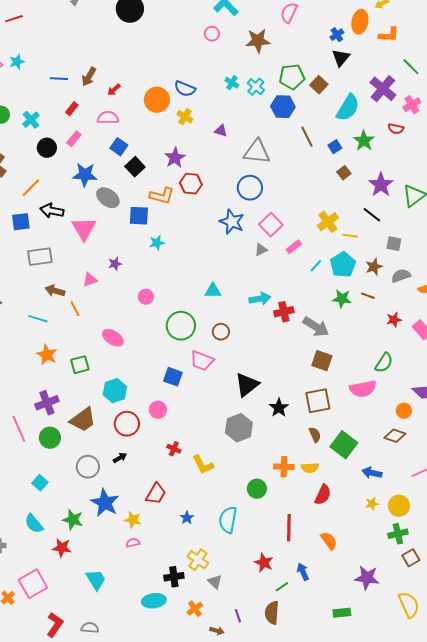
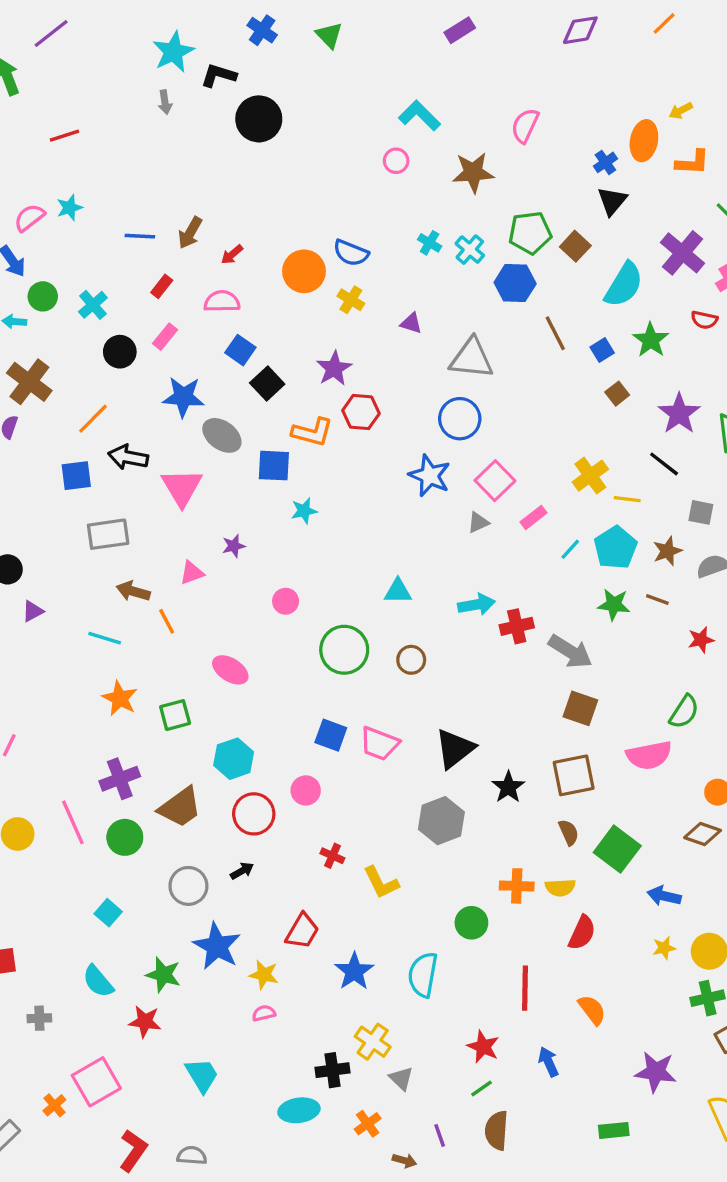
pink trapezoid: (202, 361) -> (379, 744), moved
blue star: (187, 518) -> (354, 971), size x1.6
green line: (282, 587) -> (482, 1089), moved

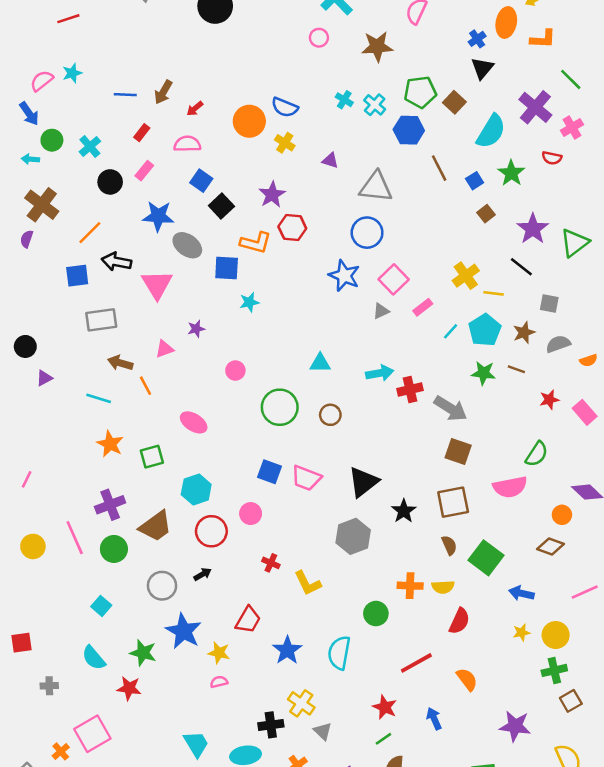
red line: (525, 988) -> (416, 663), turned 60
cyan trapezoid: (202, 1075) -> (196, 744), moved

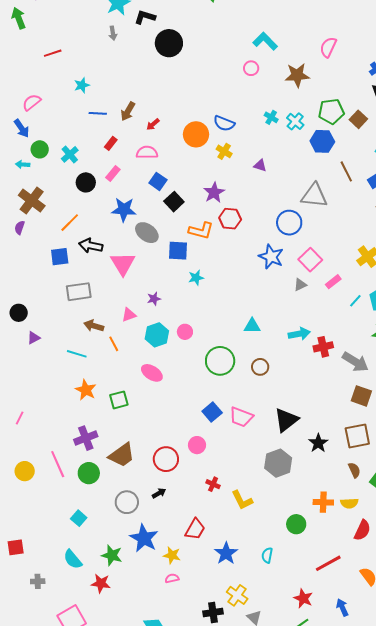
cyan star: (72, 73) -> (82, 85), moved
gray triangle: (376, 187) -> (314, 196), moved
blue square: (270, 472) -> (212, 412), turned 30
cyan hexagon: (196, 489) -> (157, 335), moved
cyan semicircle: (339, 653) -> (267, 555), size x0.6

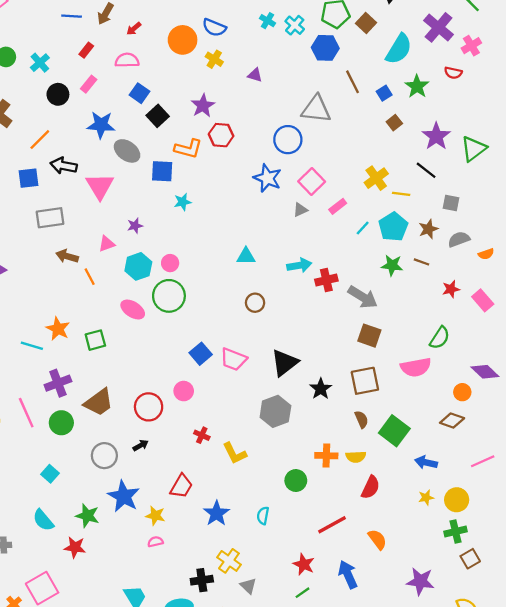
cyan line: (77, 354) -> (32, 346), moved
green circle: (220, 361) -> (169, 296), moved
blue arrow: (342, 607) -> (348, 575), size x1.4

